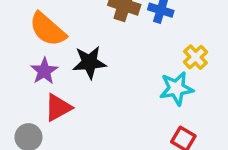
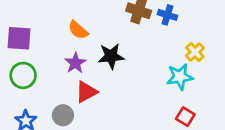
orange semicircle: (48, 29) -> (78, 30), size x0.7

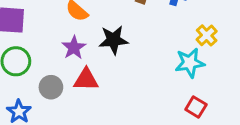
red triangle: (86, 92) -> (86, 80), turned 30
gray circle: (63, 115) -> (51, 87), moved

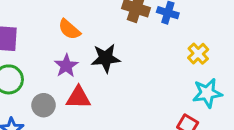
cyan star: (190, 63) -> (207, 93), moved

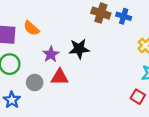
orange semicircle: (69, 29) -> (31, 28), moved

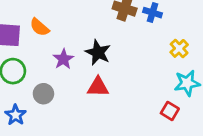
black star: (79, 49) -> (98, 52), turned 30
red triangle: (60, 77) -> (98, 87), moved

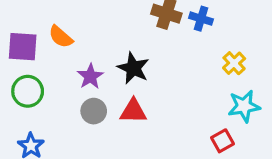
gray circle: (43, 94) -> (94, 111), moved
red square: (170, 111) -> (222, 141), turned 30

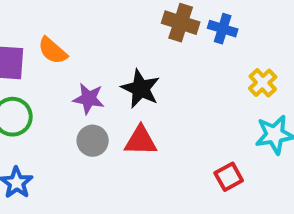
purple star: (90, 76) -> (89, 99), turned -30
red square: (222, 141) -> (229, 177), moved

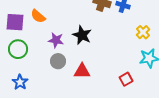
red triangle: (141, 141) -> (82, 71), moved

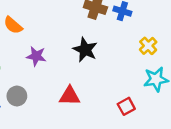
black star: (82, 35) -> (85, 50), moved
gray circle: (58, 61) -> (17, 96), moved

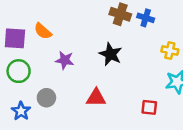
yellow cross: (148, 46) -> (170, 51), turned -35
red square: (126, 106) -> (149, 107), turned 35

